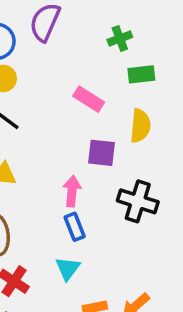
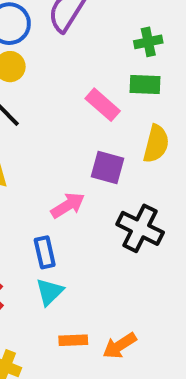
green rectangle: (141, 74) -> (145, 85), moved
pink arrow: (72, 191) -> (68, 205), turned 44
blue rectangle: (75, 227) -> (45, 252), moved

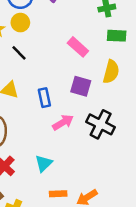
green rectangle: (145, 85) -> (117, 36), moved
pink arrow: (68, 205) -> (63, 122), moved
blue rectangle: (45, 252) -> (44, 98), moved

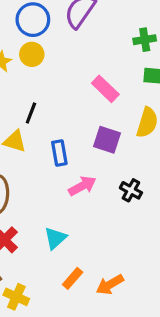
black line: (19, 53) -> (31, 113), moved, turned 63
black cross: (101, 124) -> (131, 190), size x0.6
orange rectangle: (58, 194) -> (73, 278), turned -49

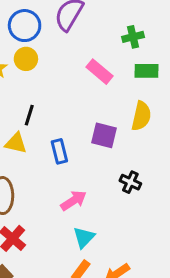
pink rectangle: (105, 89) -> (100, 72), moved
pink arrow: (82, 186) -> (74, 201), moved
cyan triangle: (55, 238) -> (84, 237), moved

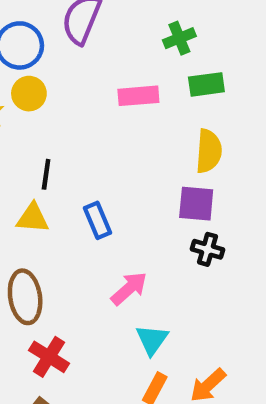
pink rectangle: (100, 72) -> (138, 96), turned -36
purple square: (104, 135) -> (196, 204), moved

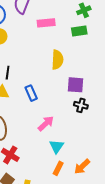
green cross: (179, 38) -> (84, 10), moved
pink rectangle: (138, 96) -> (46, 23), moved
yellow semicircle: (209, 151) -> (57, 60), moved

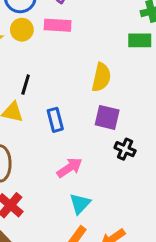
pink rectangle: (46, 23) -> (58, 25), moved
purple square: (75, 85) -> (107, 117), moved

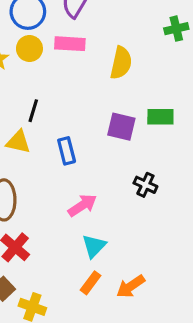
green rectangle: (140, 40) -> (160, 117), moved
yellow semicircle: (101, 77) -> (121, 63), moved
purple square: (107, 117) -> (121, 127), moved

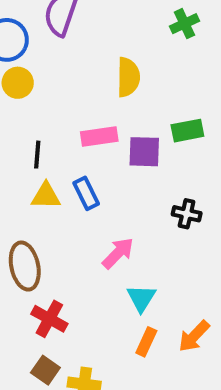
pink rectangle: (70, 44) -> (99, 137), moved
yellow triangle: (18, 142) -> (46, 196), moved

